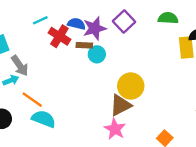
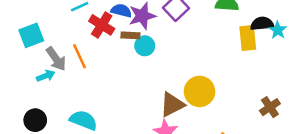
yellow circle: (131, 86) -> (200, 91), moved
orange line: (32, 100) -> (80, 56), moved, turned 30

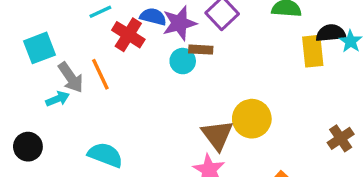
brown rectangle: (130, 35) -> (201, 50), moved
brown triangle: (172, 104) -> (217, 135), turned -40
black circle: (35, 120) -> (28, 147), moved

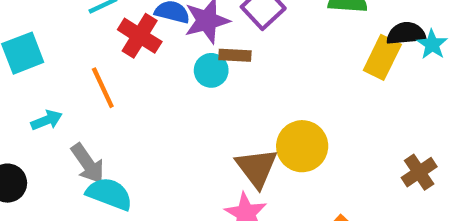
yellow rectangle: (313, 51) -> (382, 57), turned 32
gray arrow: (71, 78) -> (88, 164), moved

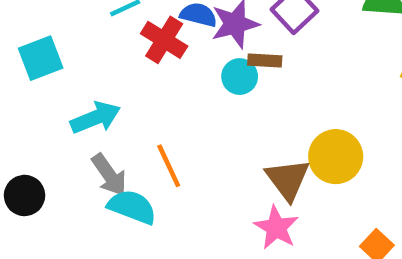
orange line: (103, 88) -> (169, 166), moved
cyan arrow: (47, 120) -> (95, 118), moved, size x1.5

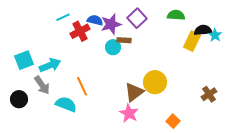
red cross: (164, 40) -> (80, 31), turned 30
cyan square: (41, 58) -> (24, 60), moved
gray arrow: (109, 175) -> (42, 85), moved
brown triangle: (288, 179) -> (134, 92), turned 30

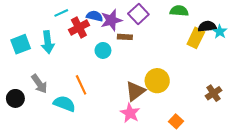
cyan circle: (113, 47) -> (103, 50), moved
cyan square: (24, 60) -> (21, 44), moved
cyan arrow: (50, 65) -> (48, 42), moved, turned 105

